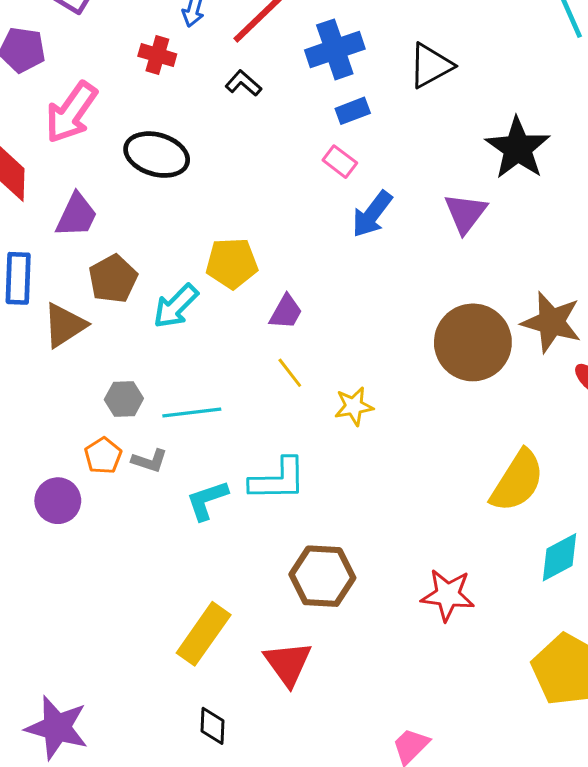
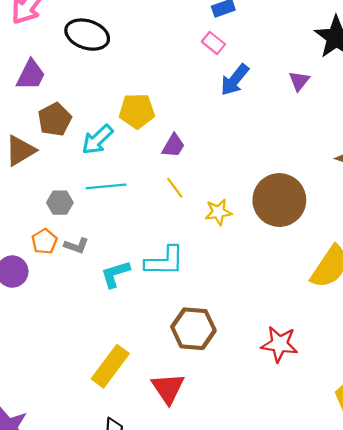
purple triangle: (465, 213) -> (299, 81), size x0.7
brown circle: (473, 342) -> (279, 200), moved
cyan line: (192, 412) -> (106, 186), moved

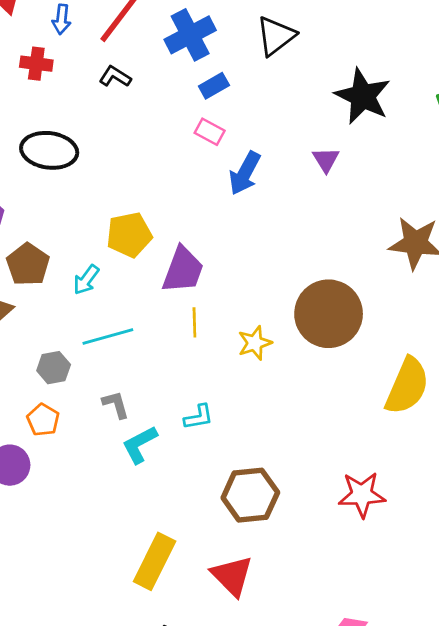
cyan arrow: (97, 140) -> (86, 280), size x0.7
purple trapezoid: (173, 146) -> (183, 270), size x1.5
yellow line: (175, 188) -> (194, 322), turned 45
gray L-shape: (76, 246) -> (116, 405), moved, turned -115
cyan L-shape: (165, 261) -> (199, 417), size x0.6

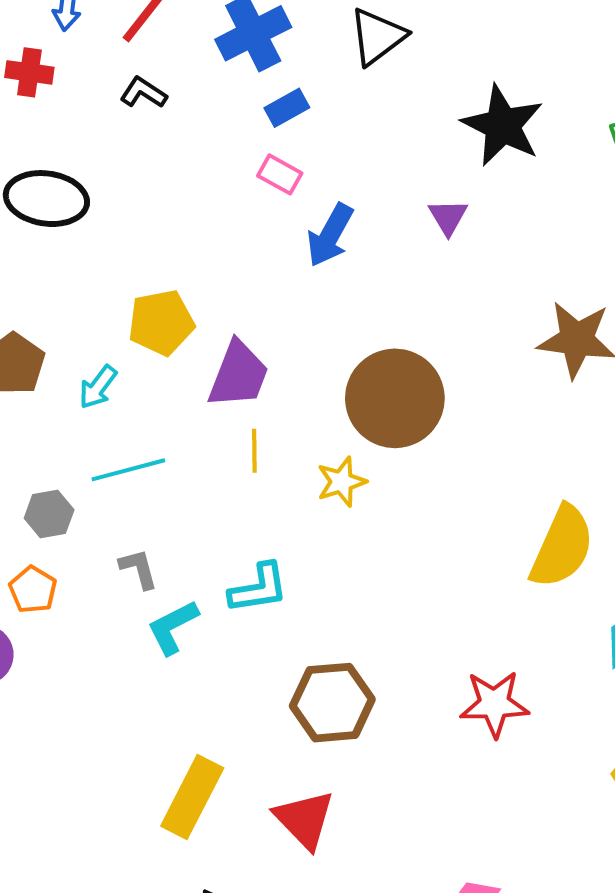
brown circle: (329, 314) -> (395, 398), moved
cyan L-shape: (199, 417) -> (259, 588), size x1.4

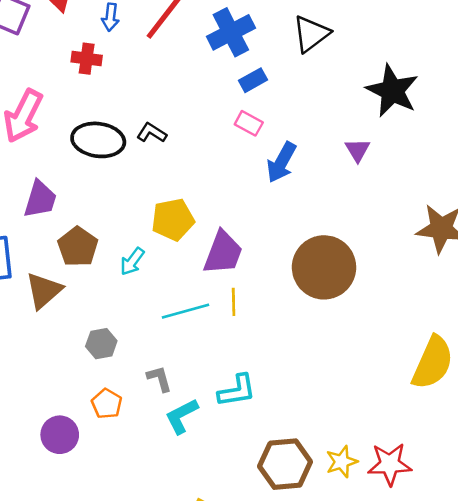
black L-shape: (143, 93) -> (152, 133), moved
cyan line: (128, 470) -> (186, 311), moved
yellow star: (342, 482) -> (342, 462), moved
orange pentagon: (33, 590) -> (107, 404), moved

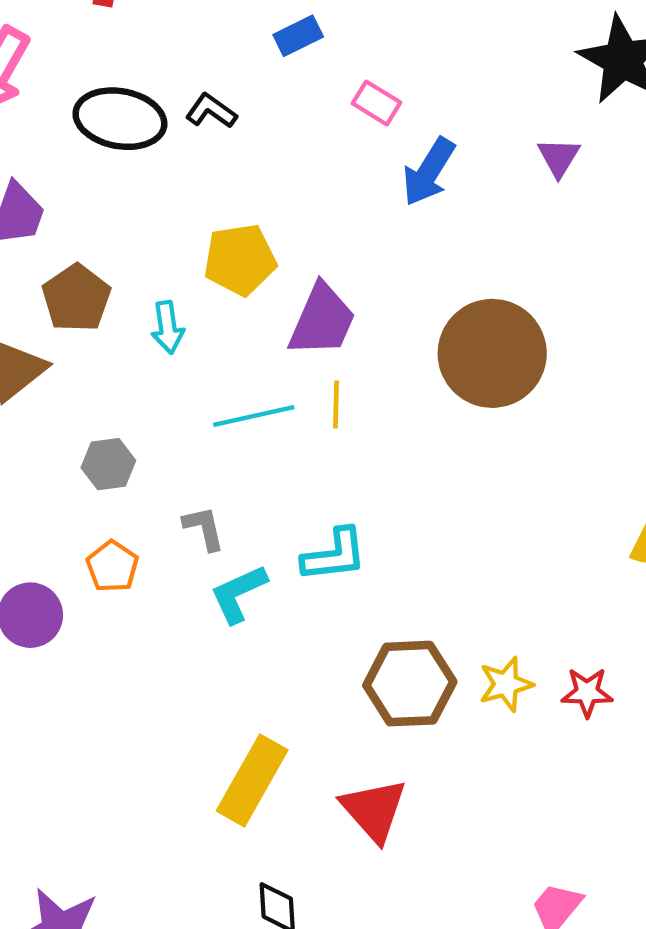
blue rectangle: (253, 80) -> (298, 36), moved
cyan arrow: (132, 261) -> (168, 327), turned -48
red star: (390, 464) -> (587, 692), size x0.7

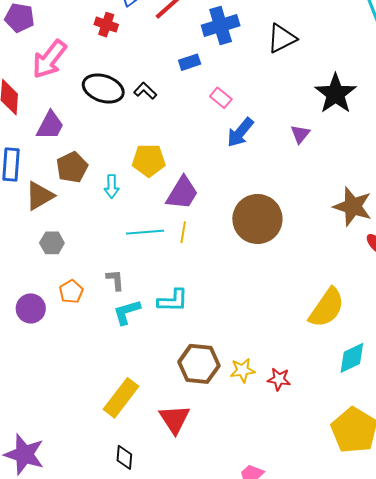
gray hexagon: (108, 464) -> (52, 243), moved

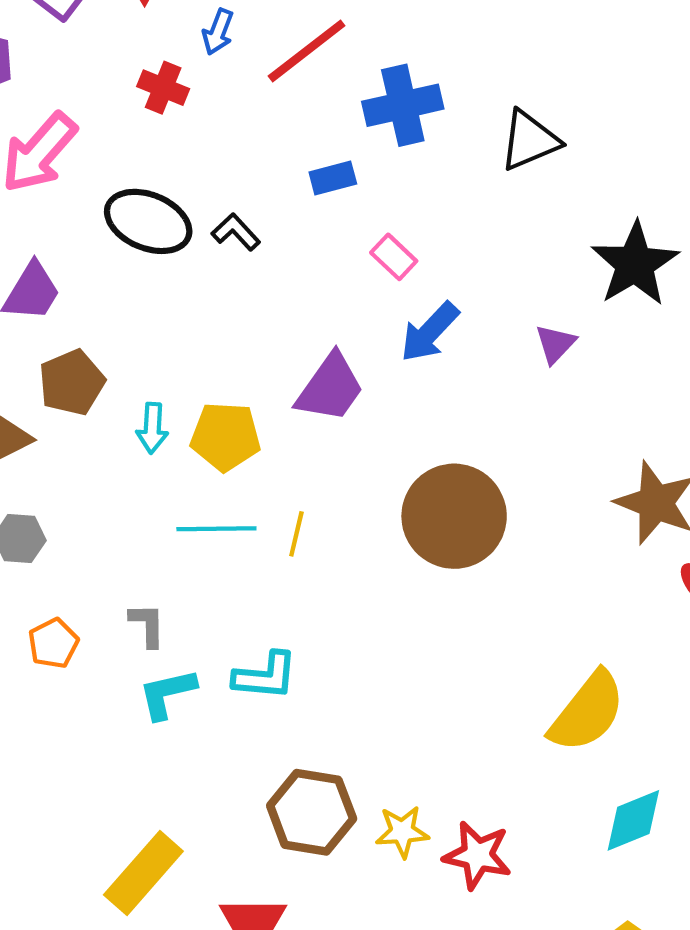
yellow pentagon: (149, 160) -> (225, 437), moved
purple trapezoid: (182, 193) -> (330, 388), moved
red star: (279, 379) -> (477, 855), size x1.4

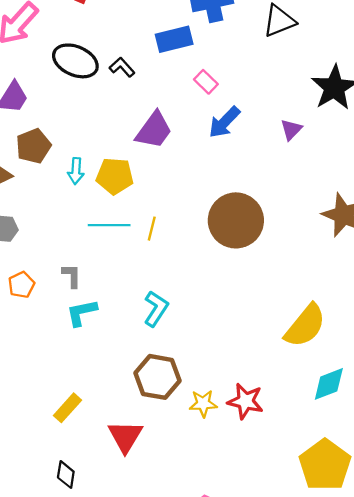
blue rectangle: (333, 178) -> (174, 39), size x1.5
purple trapezoid: (330, 388) -> (154, 130), moved
cyan L-shape: (265, 676) -> (156, 309), moved, turned -63
yellow star: (402, 832) -> (203, 403), moved
yellow rectangle: (143, 873) -> (67, 408), size x0.7

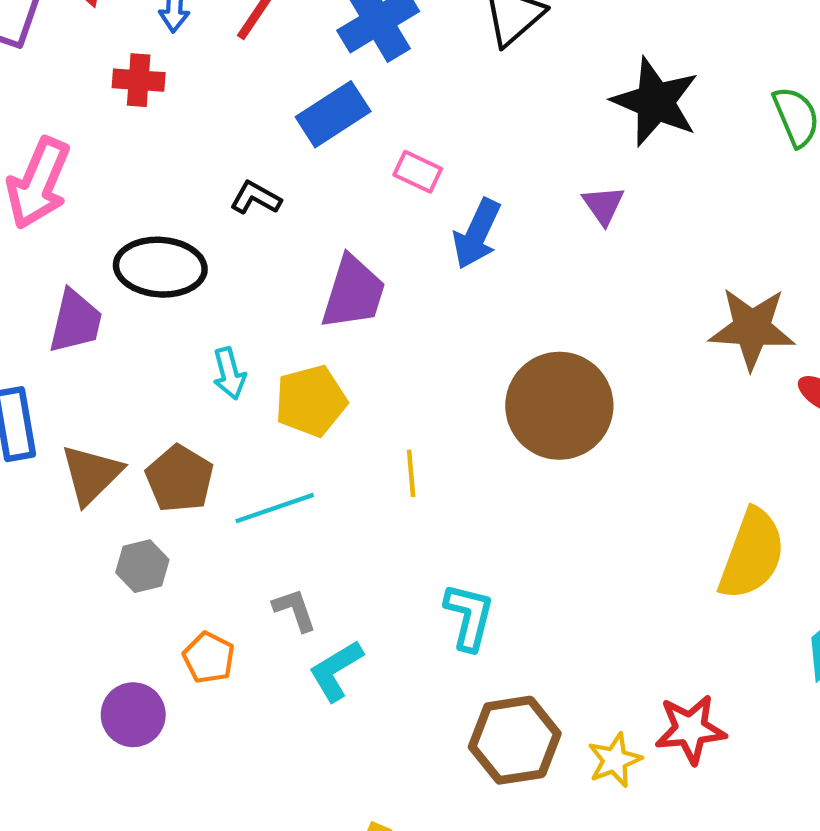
black ellipse: (75, 61) -> (160, 267), moved
brown pentagon: (33, 146) -> (180, 479), moved
cyan arrow: (76, 171) -> (229, 373), moved
cyan line: (109, 225) -> (275, 508), moved

